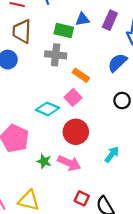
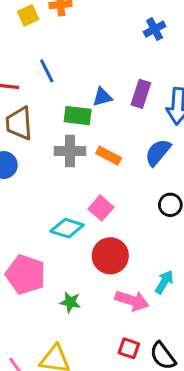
orange rectangle: (81, 75) -> (109, 156), moved
pink arrow: (69, 163) -> (132, 300), moved

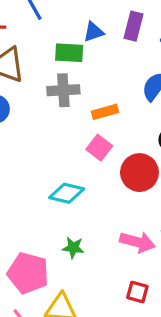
orange rectangle: (109, 156) -> (105, 112), moved, turned -40
cyan diamond: (67, 228) -> (67, 193), moved
red circle: (110, 256) -> (139, 173), moved
pink pentagon: (25, 274) -> (28, 273), moved

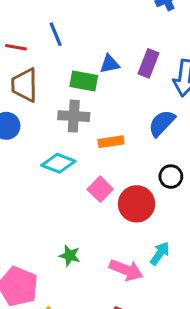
pink square: (99, 148) -> (100, 189), moved
cyan diamond: (67, 193) -> (58, 163), moved
green star: (73, 248) -> (70, 256), moved

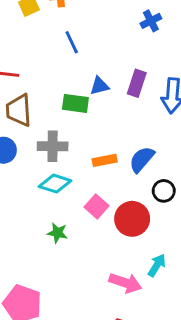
blue line: (56, 34) -> (72, 42), moved
gray cross: (74, 116) -> (53, 146), moved
blue semicircle: (162, 123) -> (142, 159), moved
green star: (70, 256) -> (57, 233), moved

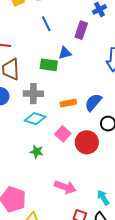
purple rectangle: (137, 83) -> (81, 30), moved
cyan arrow: (157, 265) -> (103, 197), moved, turned -63
pink arrow: (125, 283) -> (65, 187), moved

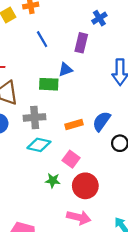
red circle: (87, 142) -> (85, 186), moved
green star: (37, 152) -> (53, 181), moved

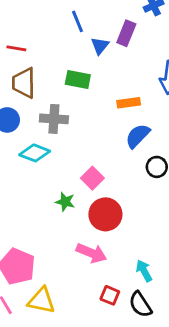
blue triangle: (65, 70) -> (100, 46), moved, turned -40
orange rectangle: (74, 124) -> (129, 103), moved
cyan diamond: (39, 145) -> (35, 153), moved

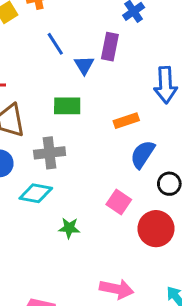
pink square: (92, 178) -> (119, 202), moved
green star: (65, 202) -> (69, 228), moved
red circle: (105, 214) -> (156, 229), moved

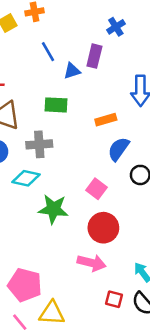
blue triangle: (84, 65) -> (72, 71), turned 42
green star: (69, 228) -> (53, 209), size x1.6
red circle: (156, 229) -> (103, 228), moved

